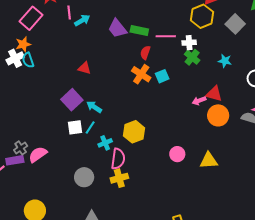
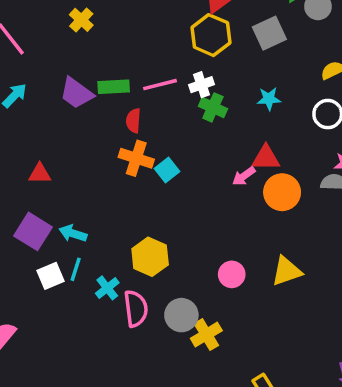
gray square: (235, 24) -> (269, 33), turned 36
cyan square: (162, 76) -> (167, 170), moved
gray circle: (84, 177) -> (181, 315), moved
yellow cross: (119, 178) -> (206, 335), moved

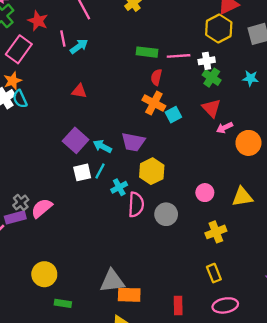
purple trapezoid: (76, 93) -> (133, 142), moved, turned -35
red triangle: (266, 158) -> (211, 108), moved, turned 36
red triangle: (40, 174) -> (79, 91), moved
yellow cross: (206, 335) -> (216, 232), moved

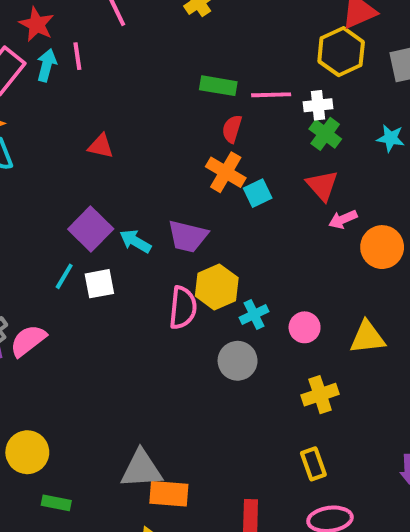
cyan arrow: (79, 46) -> (47, 65), moved, turned -42
cyan line: (100, 171) -> (64, 276), moved
cyan cross: (119, 187) -> (254, 314), moved
pink semicircle: (136, 205) -> (183, 308), moved

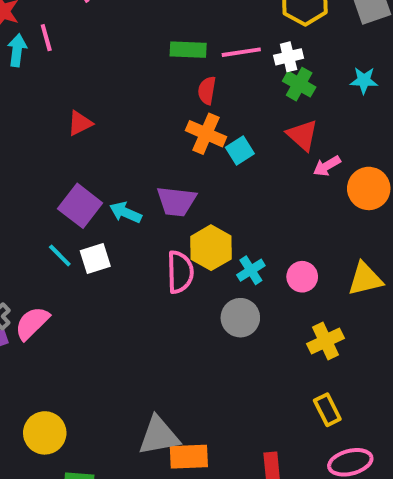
red triangle: (101, 146) -> (80, 123), turned -32
cyan line: (64, 276) -> (60, 256), turned -68

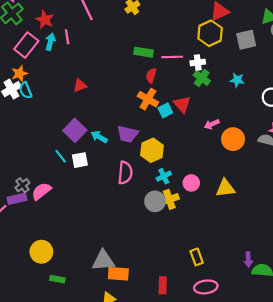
red triangle: (302, 135) -> (182, 104), moved
yellow hexagon: (211, 248) -> (152, 150), moved
yellow cross: (326, 341) -> (169, 199), moved

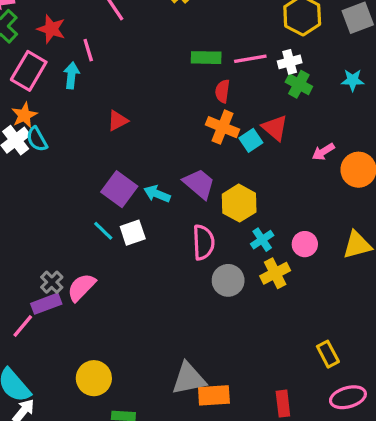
cyan arrow: (50, 42) -> (71, 75), moved
purple trapezoid: (128, 134) -> (199, 184), turned -145
gray circle: (155, 201) -> (228, 280), moved

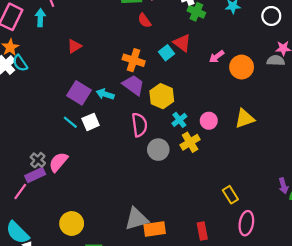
red semicircle: (222, 91) -> (144, 20), turned -40
orange cross: (223, 127) -> (134, 60), moved
pink ellipse: (348, 397) -> (246, 223), turned -60

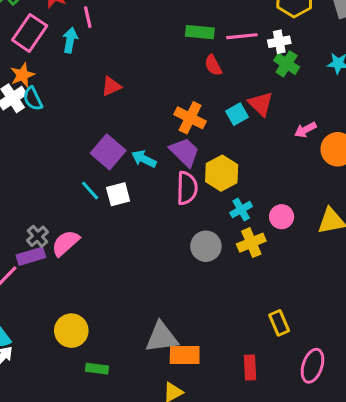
pink semicircle: (139, 125) -> (187, 188), moved
yellow rectangle: (230, 195) -> (279, 323), moved

